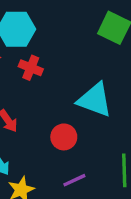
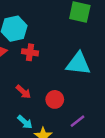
red circle: (64, 137) -> (55, 99), moved

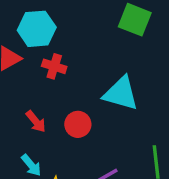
red circle: (55, 99) -> (78, 124), moved

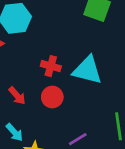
red cross: (54, 66) -> (51, 66), moved

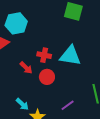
red arrow: (17, 96) -> (26, 68), moved

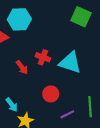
red circle: (47, 77) -> (51, 94), moved
purple line: (68, 105) -> (67, 114), moved

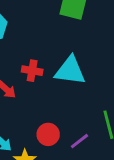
red circle: (51, 94) -> (48, 134), moved

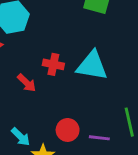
purple line: (80, 141) -> (99, 138), turned 42

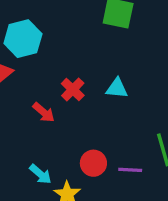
red cross: (53, 64) -> (73, 89), turned 36
cyan triangle: (92, 66) -> (117, 88), size x0.6

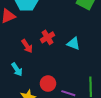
cyan arrow: (40, 174) -> (17, 69), moved

